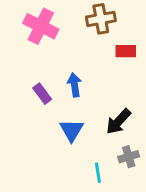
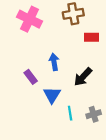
purple rectangle: (42, 94) -> (31, 77), moved
black arrow: (118, 121) -> (83, 77), moved
cyan line: (98, 173) -> (70, 113), moved

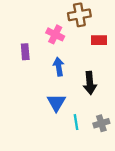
pink cross: (29, 19) -> (55, 34), moved, size x0.7
purple rectangle: (31, 77) -> (25, 52), moved, turned 32
black arrow: (83, 77) -> (90, 83), turned -48

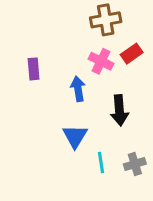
pink cross: (55, 34) -> (101, 61), moved
red rectangle: (99, 40) -> (132, 54), turned -35

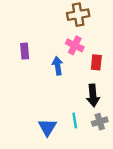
red rectangle: (132, 54) -> (96, 62), moved, turned -49
black arrow: (119, 110) -> (93, 95), moved
blue triangle: (75, 136) -> (47, 127), moved

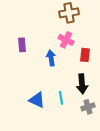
cyan line: (75, 120) -> (61, 98), moved
blue triangle: (47, 127) -> (37, 100), moved, turned -36

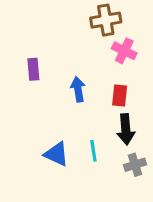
pink cross: (66, 40) -> (124, 51), moved
red rectangle: (85, 55) -> (120, 95), moved

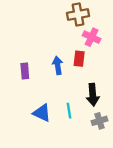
purple rectangle: (33, 69) -> (25, 71), moved
red rectangle: (120, 95) -> (79, 59), moved

